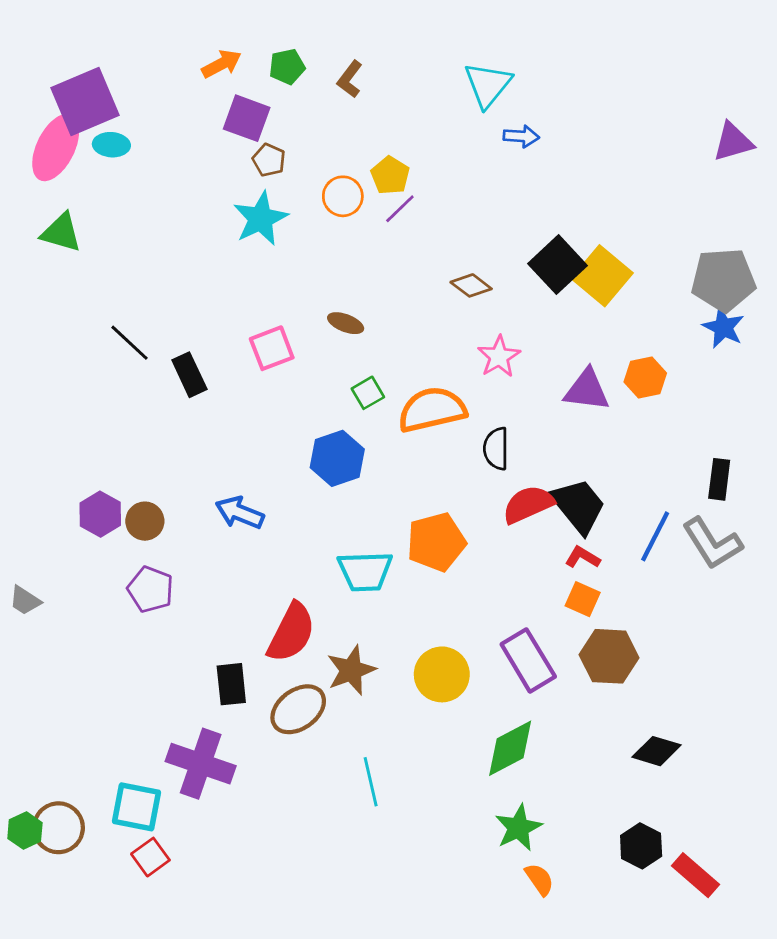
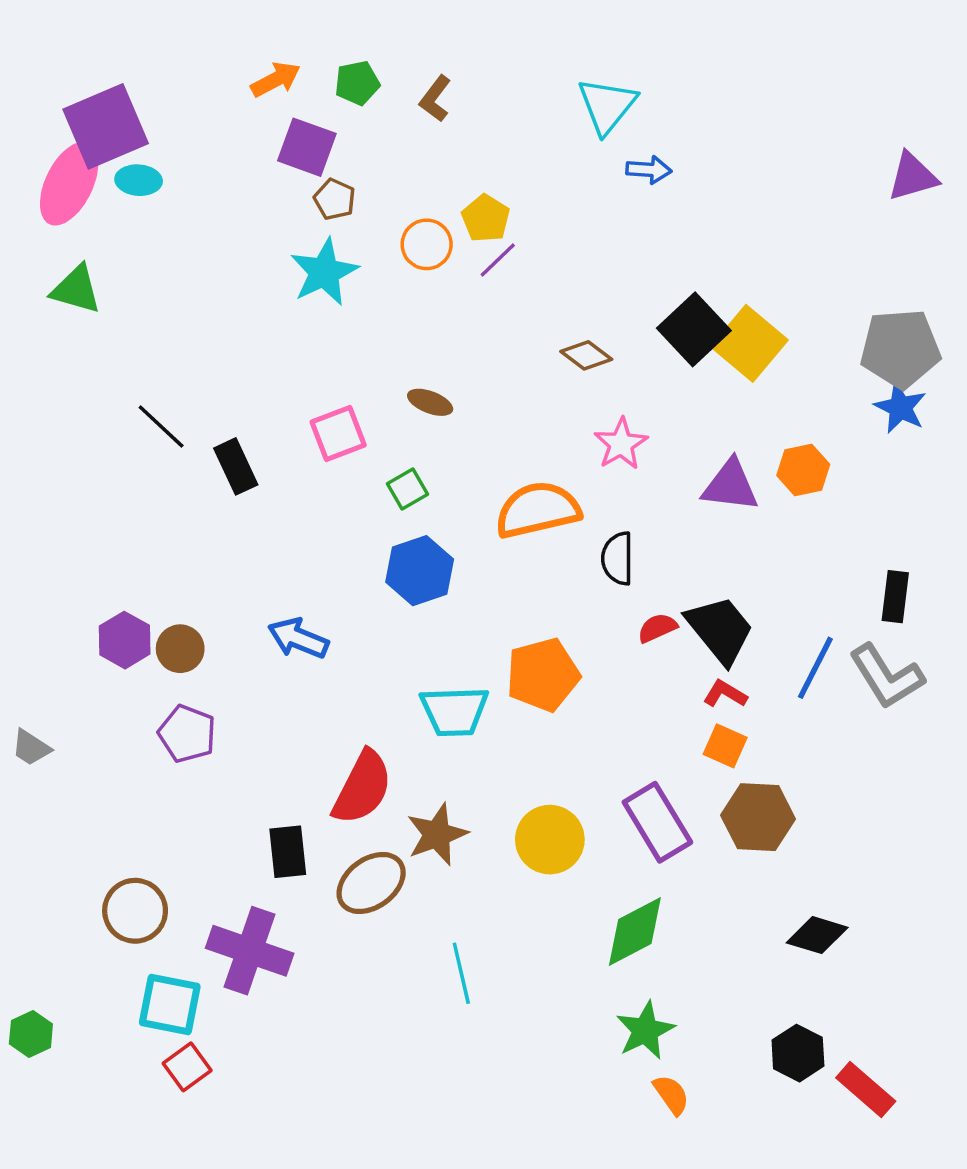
green square: (368, 393) -> (408, 489), moved
red semicircle: (528, 504) -> (657, 628), size x0.6
brown circle: (58, 828) -> (135, 911), moved

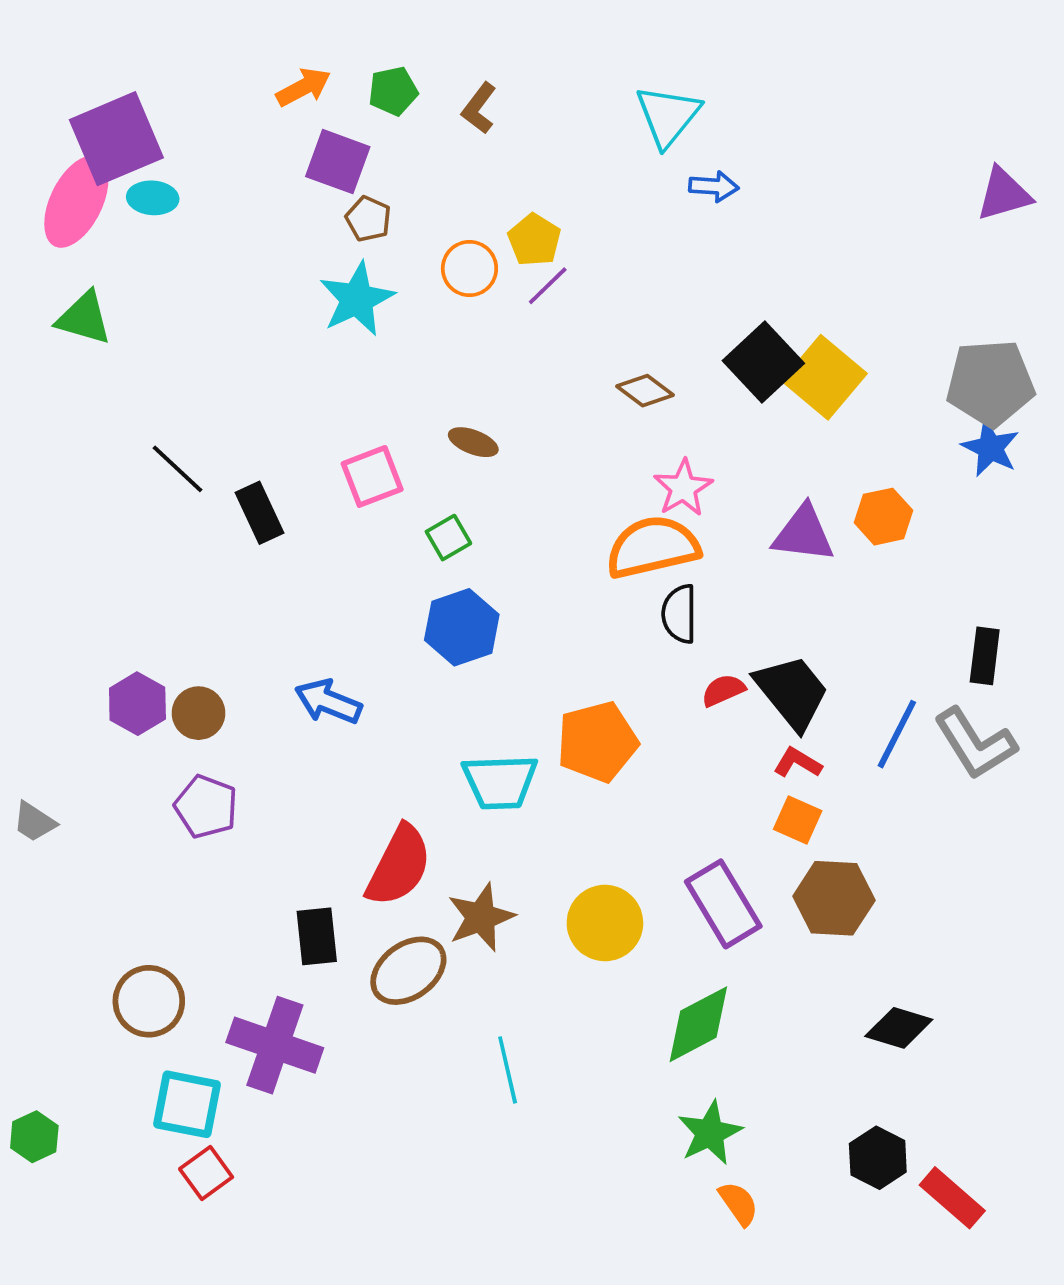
orange semicircle: (538, 510) -> (653, 547), moved

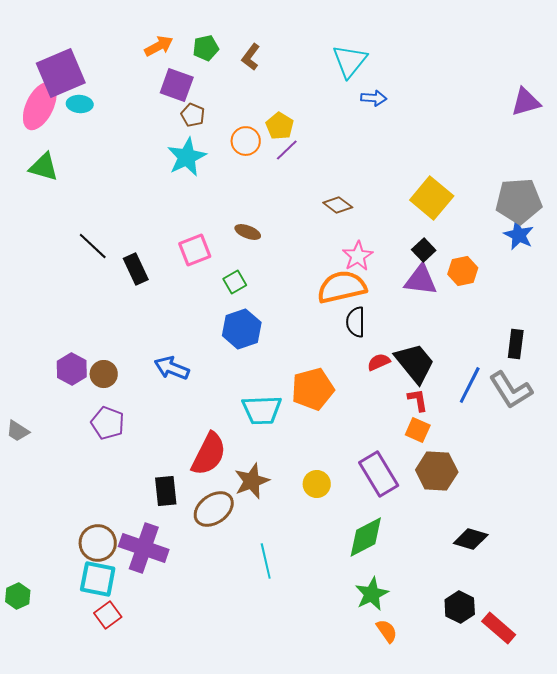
black square: (763, 362) -> (424, 250), moved, size x0.6
red L-shape: (798, 763) -> (418, 400), turned 50
yellow circle: (605, 923) -> (317, 484), size x0.7
brown circle: (149, 1001) -> (98, 543), moved

